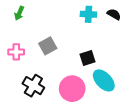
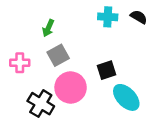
green arrow: (19, 13) -> (48, 28), moved
pink circle: (72, 89) -> (71, 88), moved

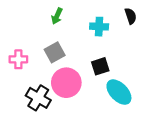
cyan cross: (108, 17) -> (99, 27), moved
black semicircle: (139, 17) -> (131, 16), turned 42
green arrow: (48, 28) -> (57, 16), moved

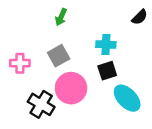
black semicircle: (131, 16) -> (140, 17), turned 63
cyan cross: (99, 27) -> (106, 45), moved

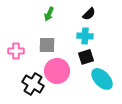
black semicircle: (140, 17) -> (89, 14), moved
gray square: (59, 56) -> (47, 45), turned 30

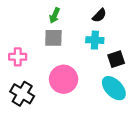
gray square: (47, 45) -> (53, 38), moved
black square: (86, 57) -> (116, 59), moved
black cross: (33, 84) -> (22, 94), moved

